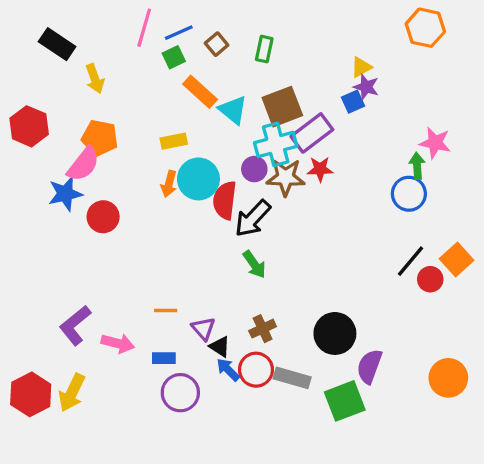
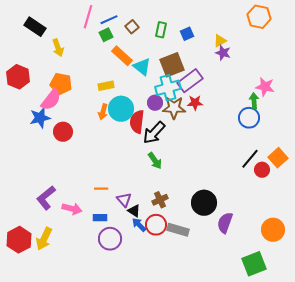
blue square: (353, 102) -> (187, 34), moved
green square: (345, 401) -> (254, 264), moved

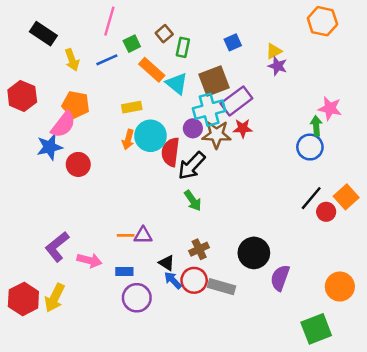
blue line: (109, 20) -> (107, 60), moved
green rectangle: (161, 30) -> (183, 47), moved
purple triangle: (124, 200) -> (143, 235), moved, turned -49

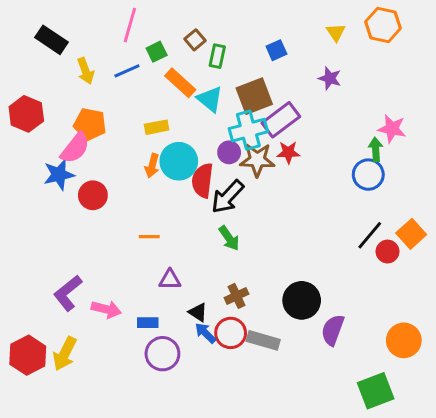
yellow triangle: (274, 51) -> (336, 32), moved, turned -35
orange line: (126, 235) -> (149, 237), moved

